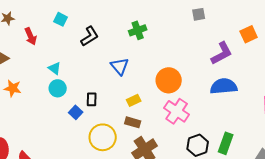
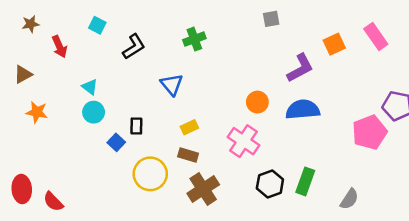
orange circle: (169, 80) -> (257, 102), moved, size x0.7

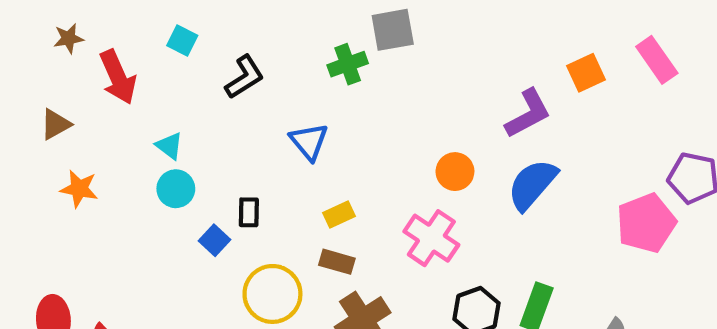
gray square: (271, 19) -> (393, 30), moved, size x1.5
red arrow: (60, 47) -> (118, 77), size x1.4
blue semicircle: (303, 110) -> (532, 184), turned -44

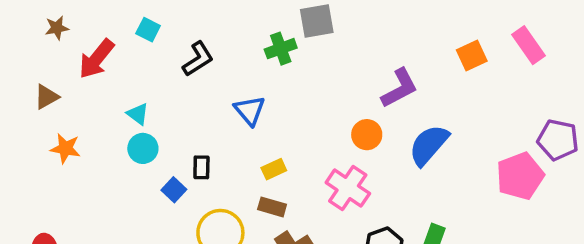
red arrow: (118, 77) -> (96, 59), turned 63
purple L-shape: (528, 114) -> (399, 88), moved

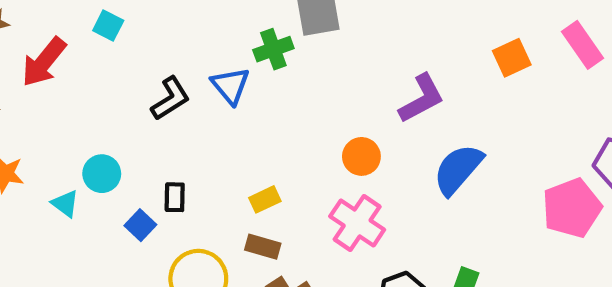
black L-shape: (198, 59) -> (170, 99), moved
blue triangle: (250, 111) -> (231, 86), moved
cyan triangle: (138, 114) -> (65, 204), moved
orange circle: (367, 135) -> (361, 156), moved

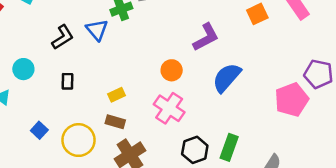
cyan circle: (102, 174) -> (23, 69), moved
black rectangle: (175, 197) -> (68, 81), moved
blue square: (140, 225) -> (39, 130), moved

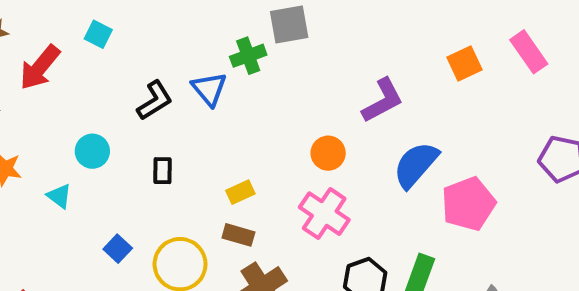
pink pentagon: (292, 100) -> (468, 204), moved

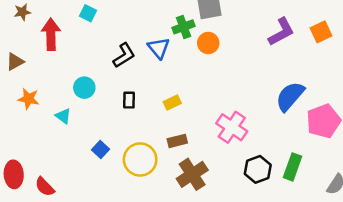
red arrow: (40, 67) -> (51, 34), turned 140
purple L-shape: (383, 101) -> (281, 32), moved
orange circle: (328, 153) -> (208, 43), moved
yellow rectangle: (240, 192) -> (172, 102), moved
brown rectangle: (238, 235) -> (177, 141), turned -30

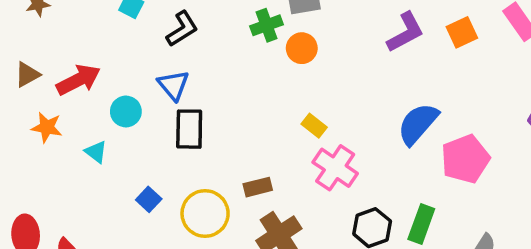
red arrow: (51, 34) -> (78, 80), moved, turned 64
blue triangle: (159, 48) -> (173, 85), moved
black L-shape: (124, 55) -> (182, 29), moved
black rectangle: (129, 100) -> (189, 129), size x1.6
yellow rectangle: (172, 102) -> (314, 126), moved, turned 63

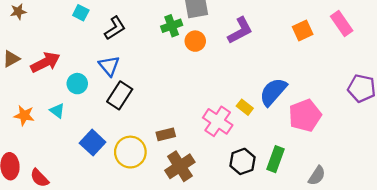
purple L-shape: (406, 32) -> (240, 30), moved
yellow rectangle: (314, 126) -> (245, 107), moved
orange star: (47, 127) -> (24, 115), moved
black rectangle: (189, 129) -> (120, 95), turned 32
blue square: (149, 199) -> (93, 143), size x1.5

